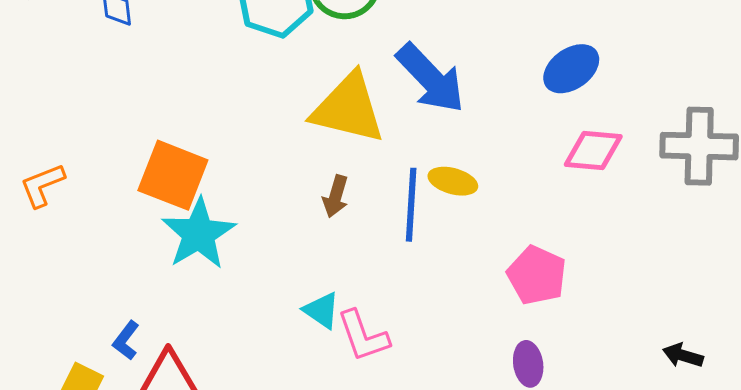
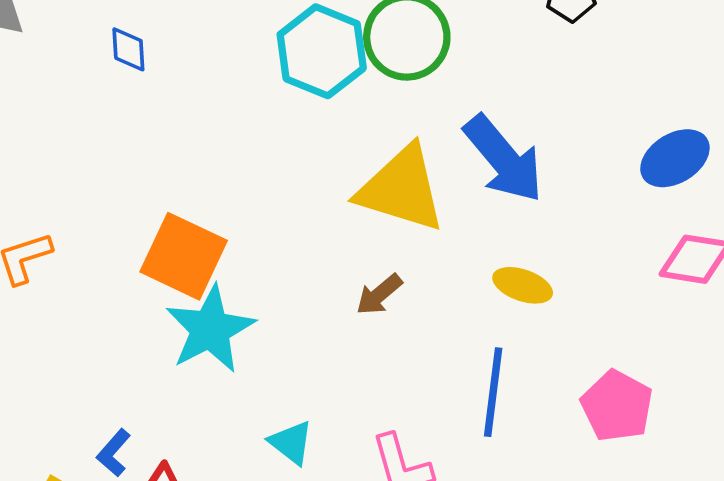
brown arrow: (336, 196) -> (379, 295), turned 30
blue line: (411, 205) -> (493, 392), moved
cyan triangle: (322, 310) -> (291, 442), moved

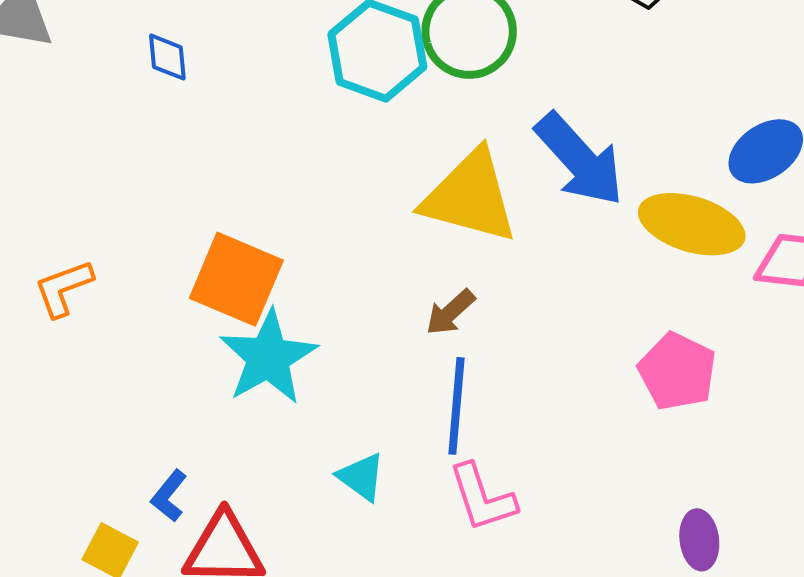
yellow ellipse: (523, 285) -> (692, 224), moved, size x1.6
blue line: (493, 392) -> (456, 406), moved
pink pentagon: (617, 406) -> (677, 371), moved

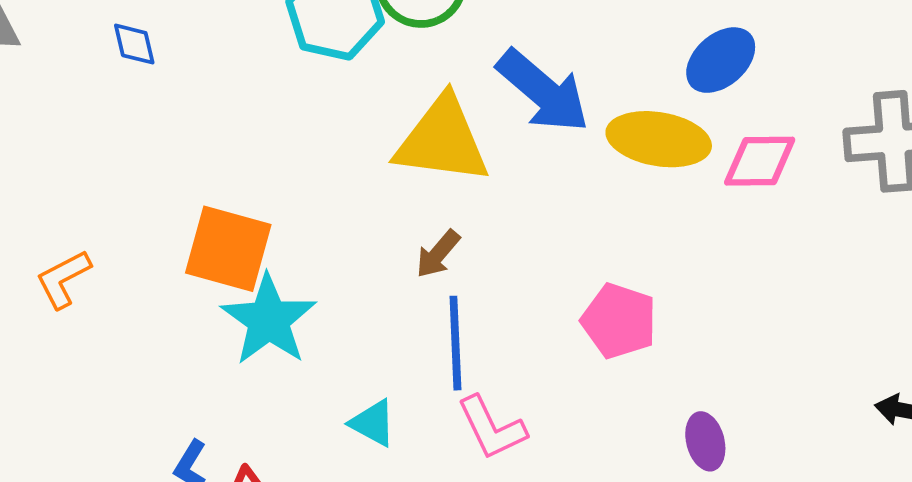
pink pentagon: (677, 371) -> (619, 321), moved

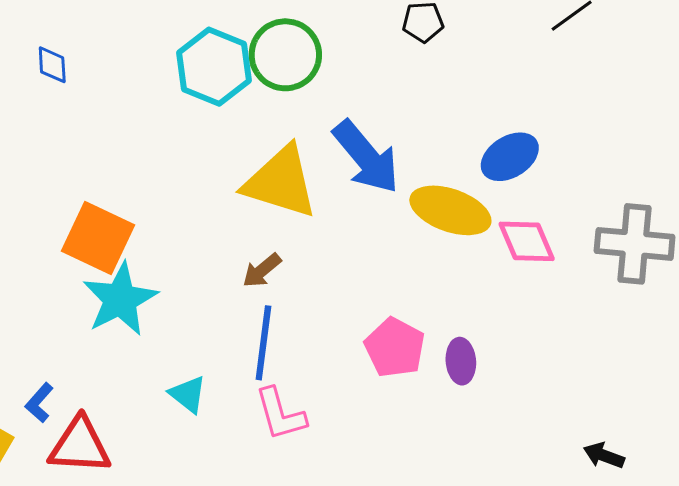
pink diamond: (760, 161) -> (527, 241), turned 58
purple ellipse: (705, 441) -> (461, 361), moved

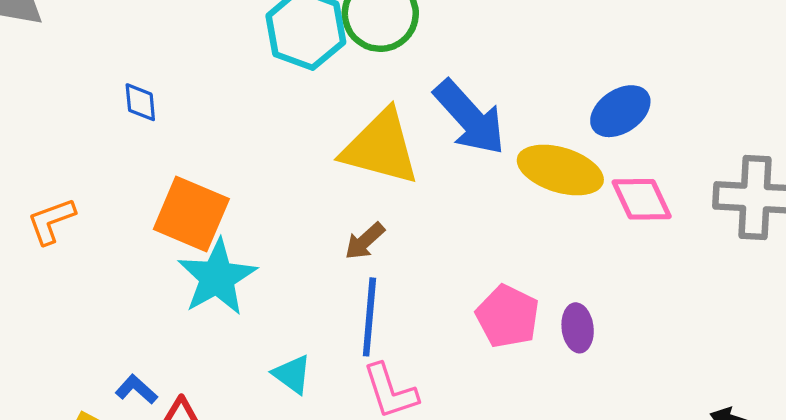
blue diamond: (52, 65) -> (140, 102), moved
blue L-shape: (39, 403) -> (136, 389), turned 93

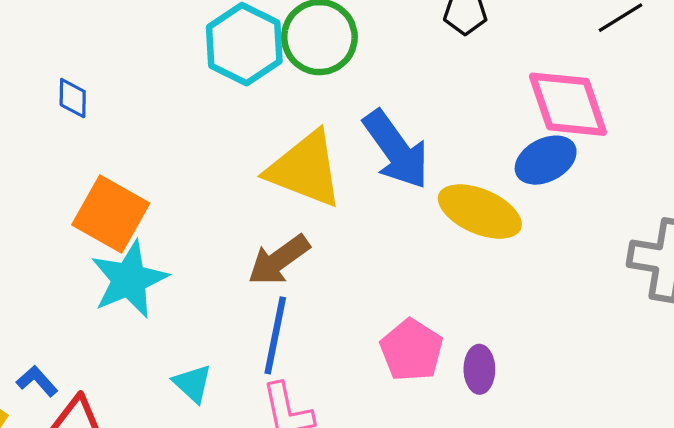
pink diamond: (642, 199) -> (568, 104), moved, size x1.4
brown arrow: (365, 241) -> (279, 260), size x1.5

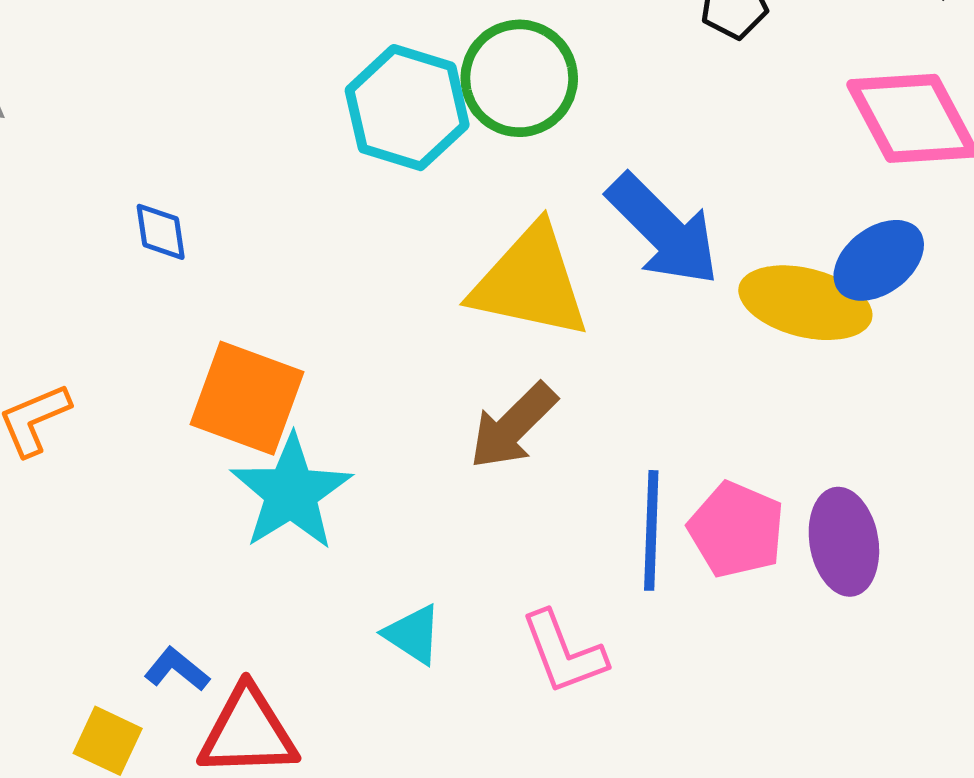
blue ellipse: (546, 160) -> (879, 260), moved
blue line: (275, 335) -> (651, 530), moved
purple ellipse: (479, 369) -> (844, 542), size x1.4

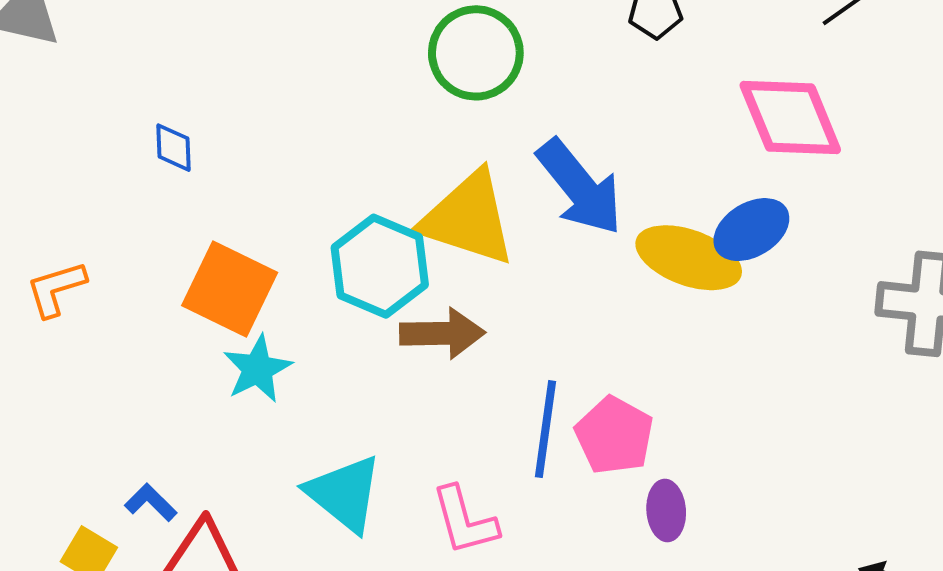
cyan hexagon: (407, 108) -> (380, 266), moved
brown arrow: (513, 426) -> (442, 333), turned -142
cyan star: (291, 493) -> (258, 369), size x0.7
purple ellipse: (844, 542) -> (666, 511), moved, size x0.7
cyan triangle: (413, 634) -> (344, 494), size x1.6

